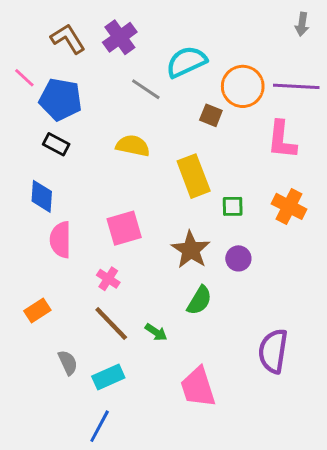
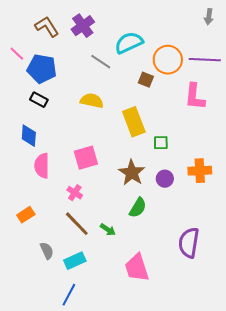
orange cross: (289, 206) -> (200, 171), moved, turned -30

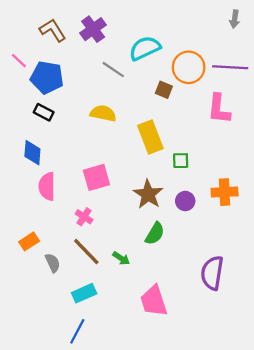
gray semicircle: (47, 251) -> (53, 263), moved

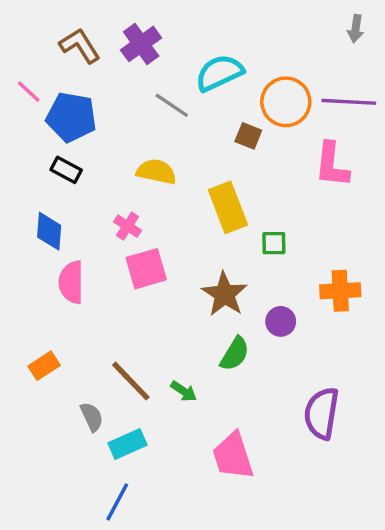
purple circle: (185, 201) -> (281, 321), moved
pink cross: (84, 217) -> (127, 226), moved
gray semicircle: (53, 263) -> (92, 417), moved

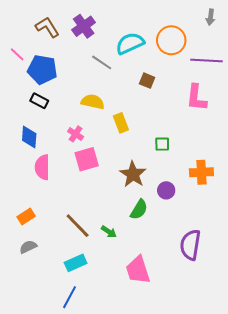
orange circle: (286, 102) -> (171, 40), moved
yellow rectangle: (228, 207) -> (121, 123), moved, size x0.7
gray semicircle: (92, 417) -> (28, 247), moved, turned -90

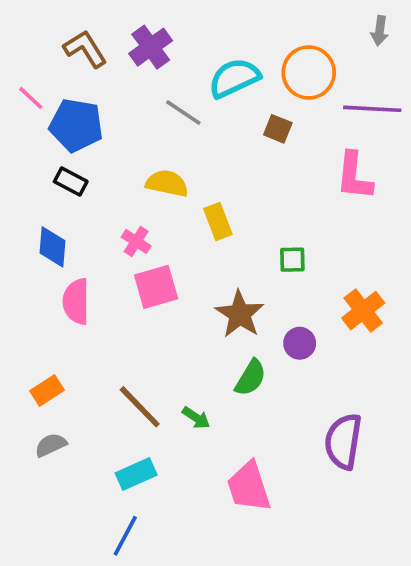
brown square: (147, 81) -> (278, 129), moved
orange cross: (201, 172) -> (363, 311), turned -35

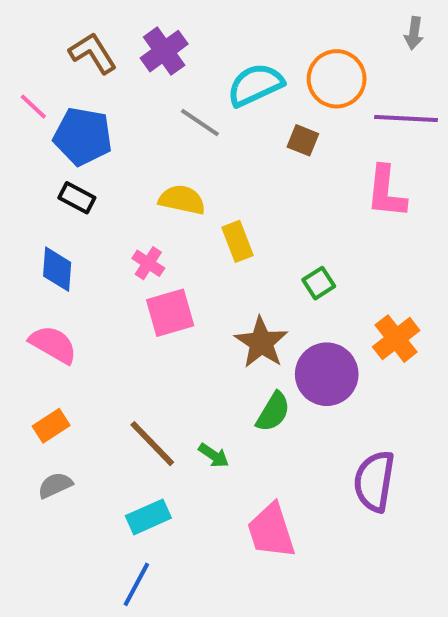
green square: (292, 260) -> (319, 283), turned -32
pink semicircle: (76, 301) -> (53, 344), moved, turned 120
purple circle: (300, 343) -> (327, 374), size x1.8

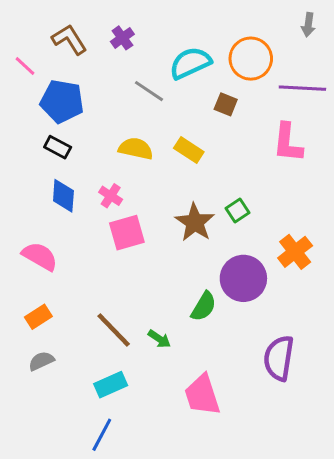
purple cross: (164, 51) -> (122, 38), size x0.7
pink line: (33, 107) -> (25, 66), moved
yellow rectangle: (237, 241) -> (189, 150), moved, turned -36
blue diamond: (57, 269) -> (63, 196), moved
brown star: (261, 342) -> (195, 222), moved

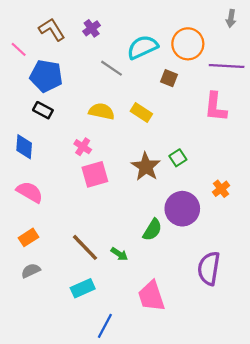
blue diamond: (63, 196) -> (24, 147), moved
orange cross: (295, 252) -> (221, 189), size x0.7
blue line: (102, 435) -> (105, 326), moved

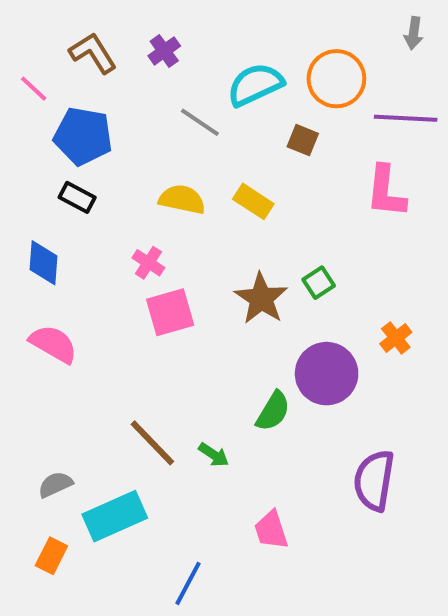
orange rectangle: (29, 237) -> (51, 556), moved, turned -30
cyan rectangle: (83, 288) -> (115, 516), moved, size x1.4
pink trapezoid: (151, 296) -> (271, 530), size x0.7

